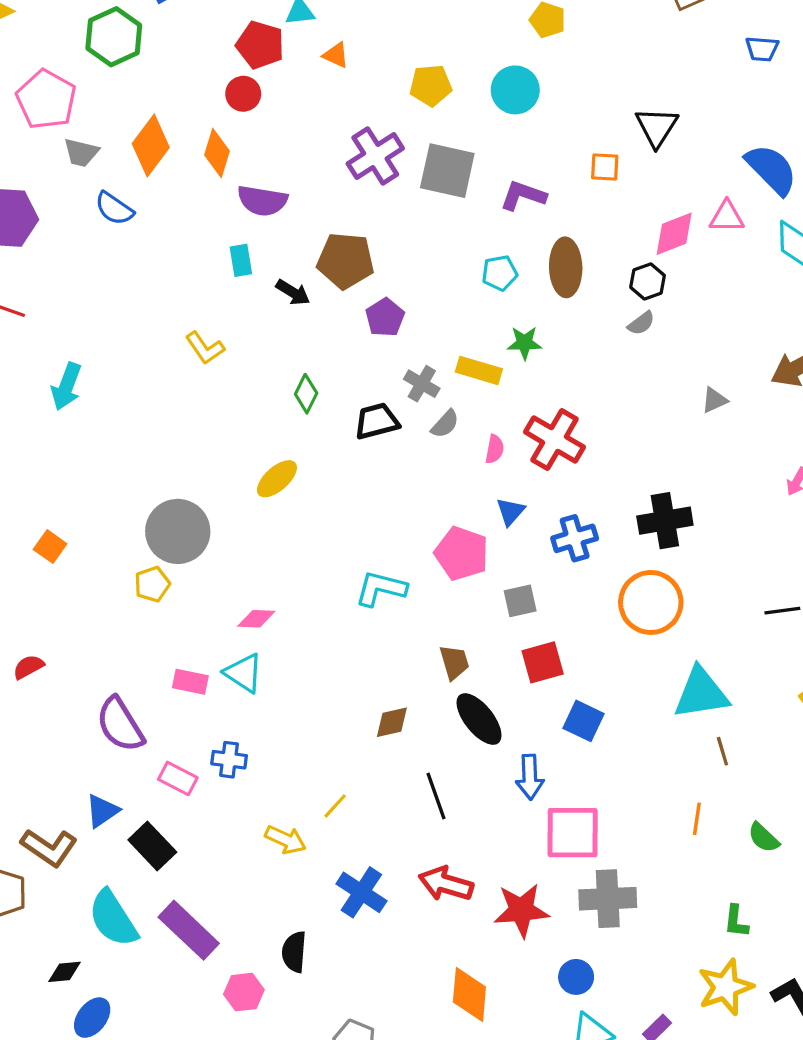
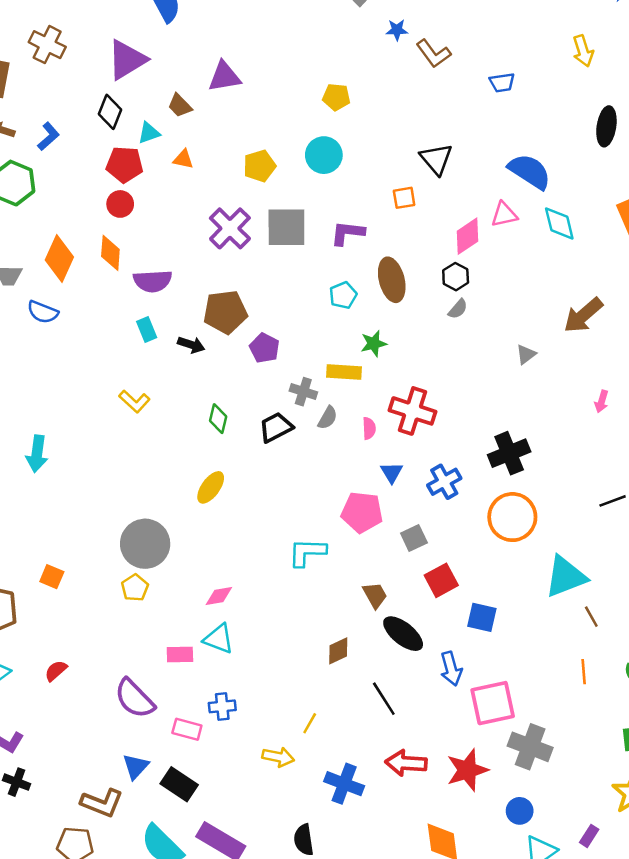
gray cross: (608, 899) -> (530, 747), turned 36

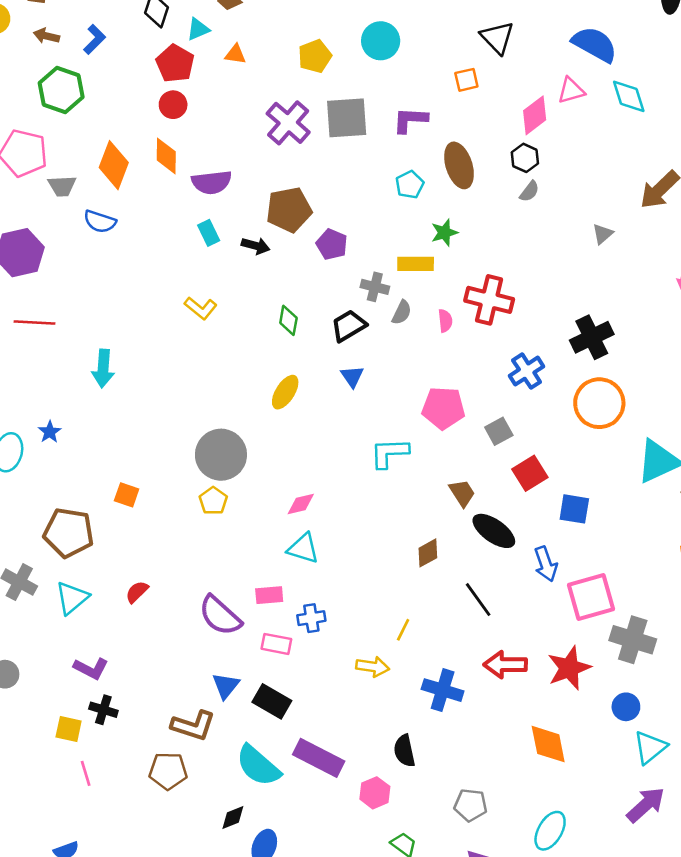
red pentagon: (125, 164) -> (175, 63), turned 30
blue triangle: (392, 472) -> (352, 376), moved
pink rectangle: (180, 654) -> (269, 595), moved

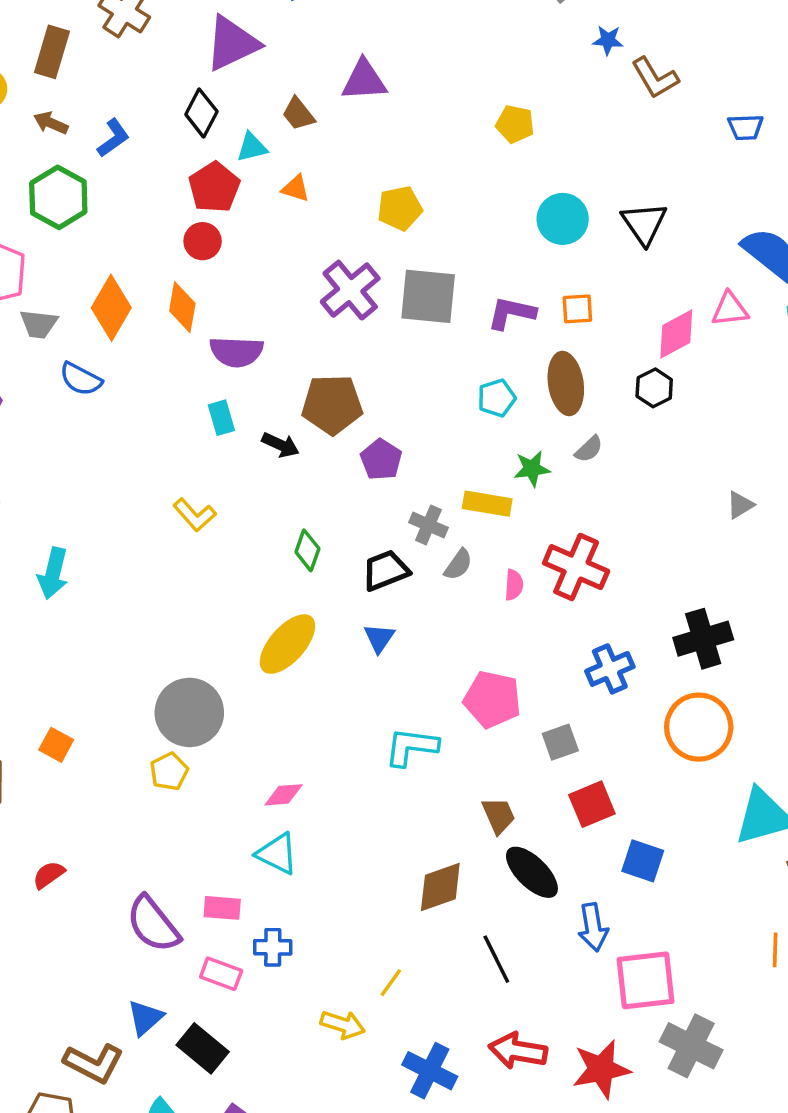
cyan circle: (381, 41) -> (563, 219), moved
orange square: (466, 80) -> (577, 309), moved
gray semicircle: (529, 191) -> (589, 449), moved
yellow ellipse: (285, 392) -> (287, 644), size x1.4
brown diamond: (428, 553) -> (440, 887), size x1.4

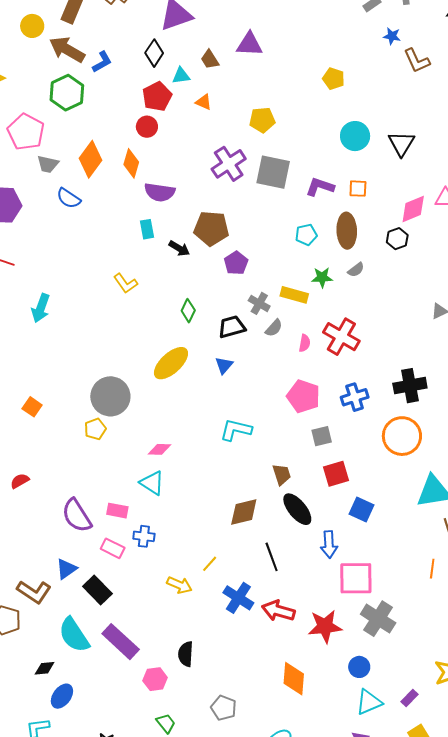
brown arrow: (51, 123) -> (67, 49), size x1.8
pink pentagon: (492, 699) -> (303, 396), moved
blue cross: (430, 1071) -> (238, 598), moved

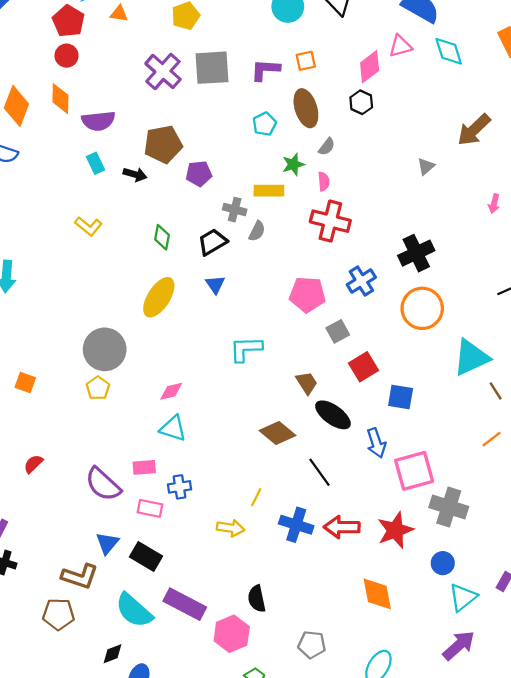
purple pentagon: (236, 263) -> (199, 174), turned -30
pink semicircle: (305, 343) -> (324, 181), moved
brown diamond: (244, 512) -> (278, 433), turned 68
orange line: (432, 569) -> (492, 439), turned 60
pink hexagon: (155, 679) -> (232, 634), size x1.4

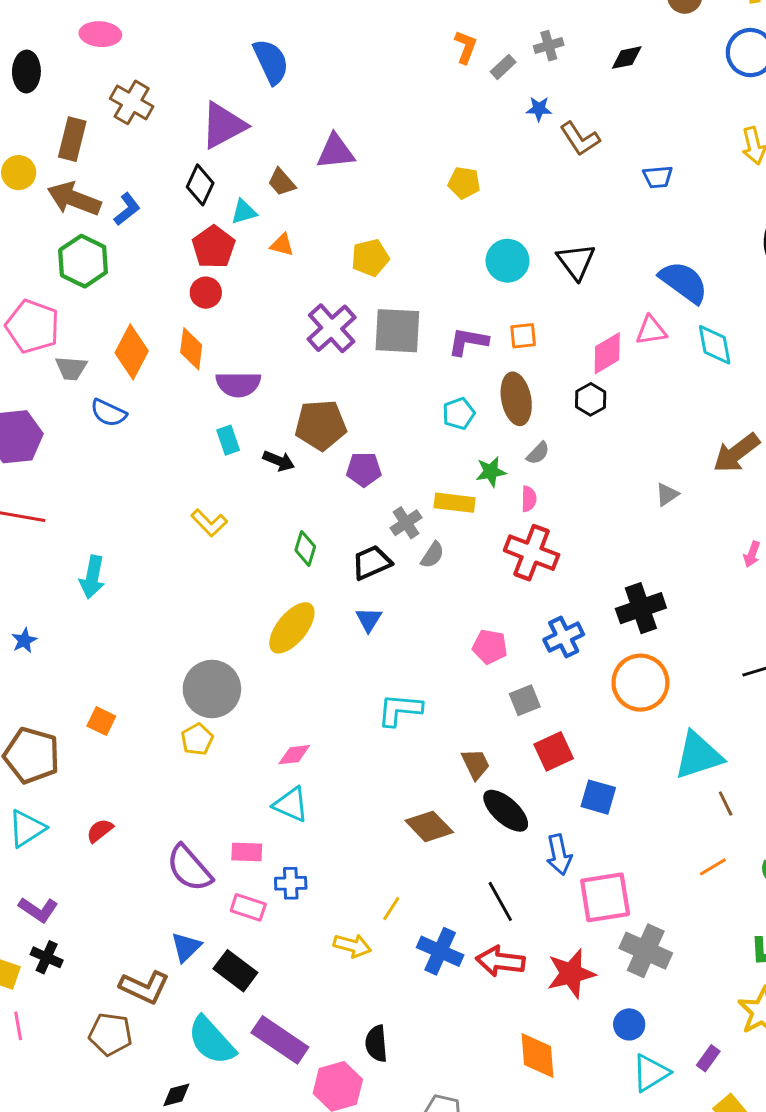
gray cross: (235, 210) -> (406, 523), turned 35
pink pentagon: (307, 294) -> (490, 647), size x0.7
black line: (319, 472) -> (500, 901), moved

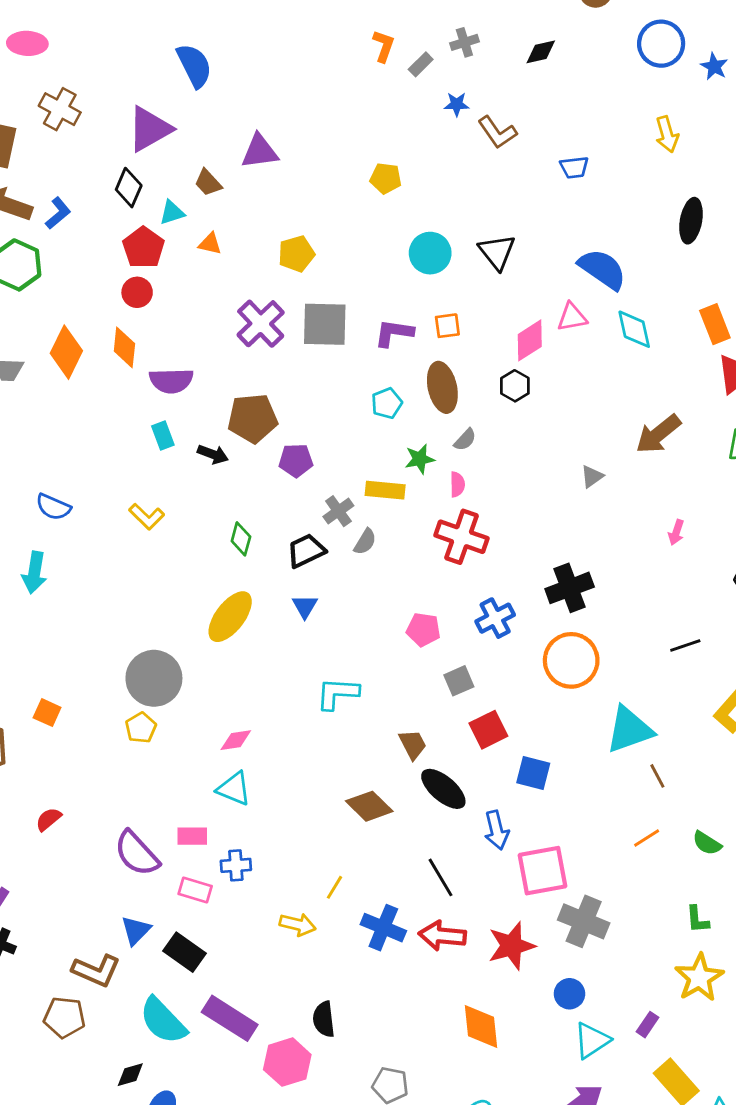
blue semicircle: (109, 413) -> (53, 507), moved

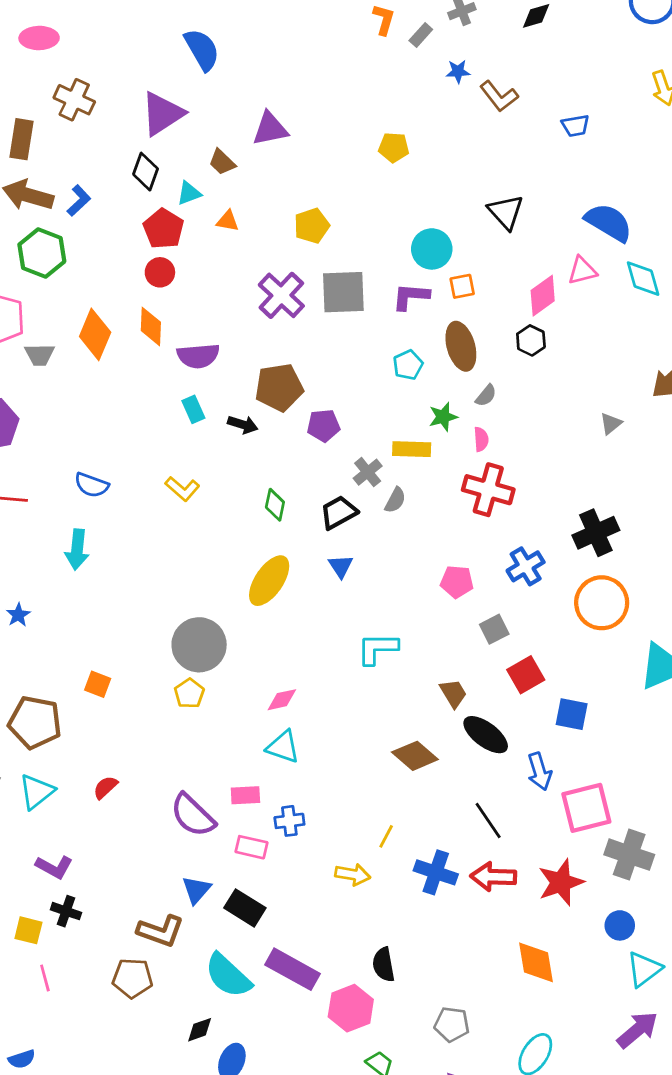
cyan circle: (430, 253) -> (432, 249), moved

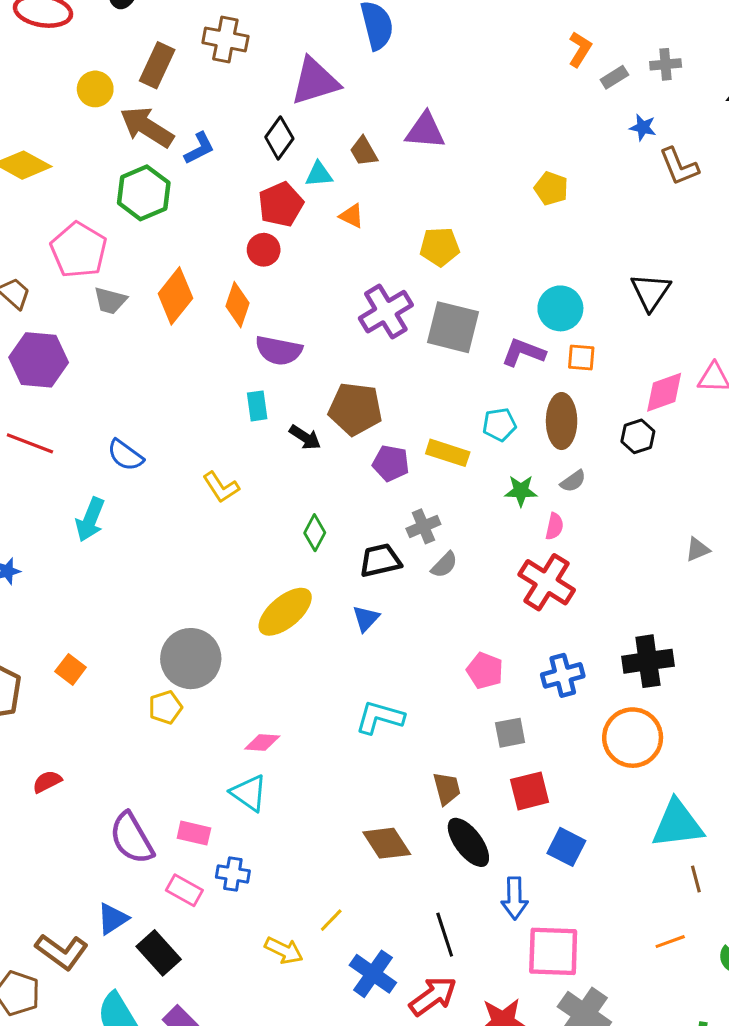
brown cross: (74, 100) -> (225, 39), turned -30
yellow rectangle: (412, 449) -> (448, 453), moved
red arrow: (493, 877) -> (433, 996), turned 126

